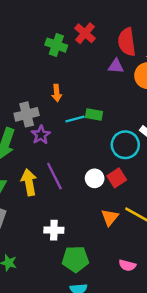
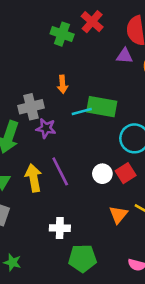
green rectangle: (94, 114) -> (102, 107), size x1.6
purple star: (41, 135) -> (46, 128), turned -30

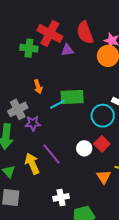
red cross: (92, 22) -> (50, 33), size x1.4
purple triangle: (125, 56) -> (67, 50), moved

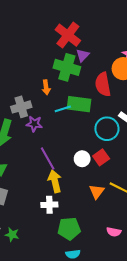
red semicircle: (85, 33) -> (103, 84), moved
green cross: (29, 48) -> (67, 67), moved, size x1.4
purple triangle: (67, 50) -> (83, 55), turned -48
yellow arrow: (32, 164) -> (55, 181), moved

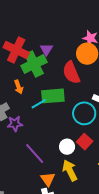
red cross: (68, 35) -> (16, 50), moved
green cross: (67, 67) -> (34, 64), turned -30
yellow arrow: (55, 181) -> (70, 170), moved
orange triangle: (97, 192) -> (48, 179), moved

